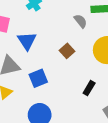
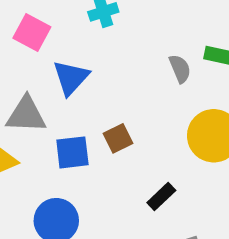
brown square: (67, 51) -> (118, 138), moved

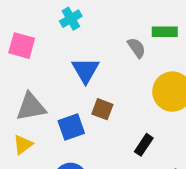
blue triangle: (71, 78) -> (86, 70), moved
brown square: (118, 138) -> (102, 109), turned -30

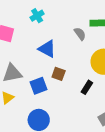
blue triangle: (86, 70) -> (47, 49), turned -30
black rectangle: (144, 145) -> (87, 87), moved

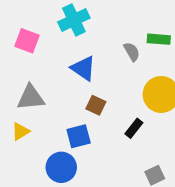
cyan cross: (37, 16) -> (74, 20), size x1.5
blue square: (39, 86) -> (79, 136), moved

